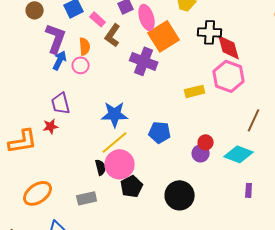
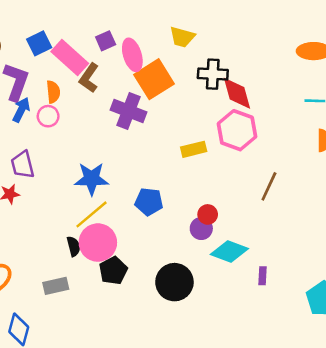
pink rectangle: (98, 19) -> (70, 57), size x1.8
cyan diamond: (239, 154) -> (229, 251), moved

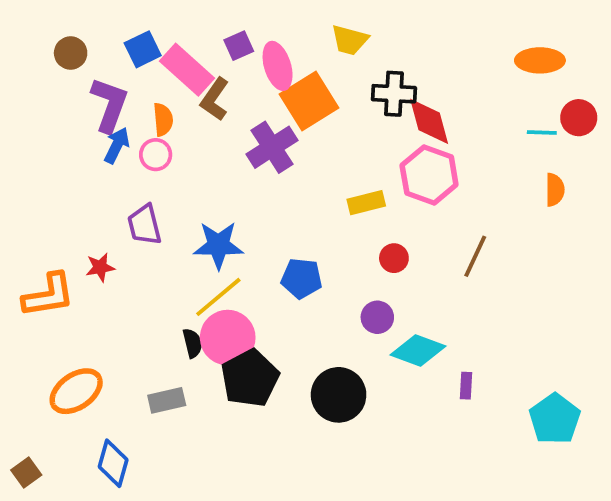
purple cross: (129, 111) -> (272, 147), turned 36
purple trapezoid: (23, 165) -> (144, 225), moved
red circle: (208, 214) -> (394, 258), moved
black pentagon: (113, 271) -> (250, 378), size x1.4

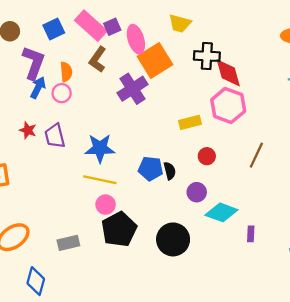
pink rectangle: (187, 70) -> (91, 26), moved
red star: (100, 267) -> (28, 130), moved, turned 30
yellow line: (218, 297) -> (100, 180), turned 52
pink circle: (228, 338) -> (106, 205), size x0.6
black semicircle: (193, 343) -> (170, 171), moved

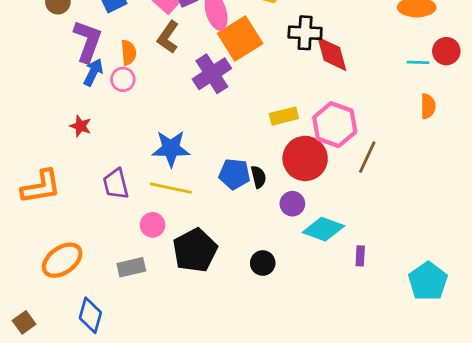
pink hexagon: (228, 106) -> (335, 125), moved
purple trapezoid: (55, 136) -> (116, 184), moved
red circle: (207, 156) -> (305, 158), size x2.0
pink circle: (106, 205) -> (153, 225), moved
black circle: (173, 239) -> (263, 263), size x0.6

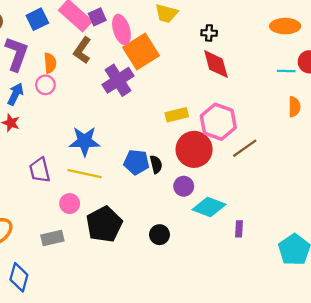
black cross: (305, 33) -> (209, 33), moved, size x0.6
blue arrow: (93, 72) -> (15, 94), moved
brown line: (367, 157) -> (245, 148), turned 30

